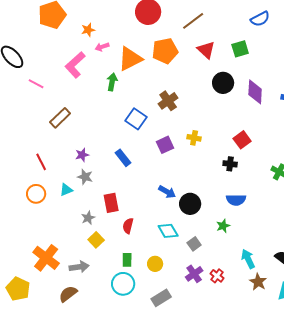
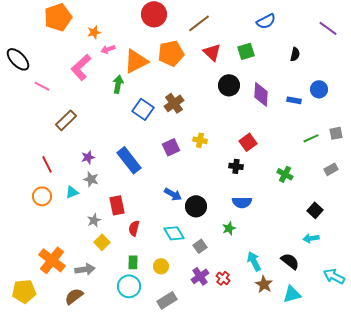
blue square: (136, 119) -> (143, 109), moved
blue rectangle: (123, 158) -> (129, 160), size x1.5
yellow pentagon: (18, 289) -> (24, 291), turned -30

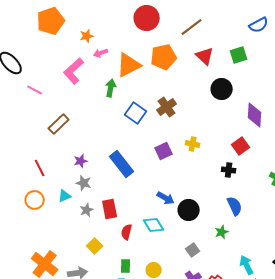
purple diamond: (261, 94) -> (255, 115), moved
blue semicircle: (242, 202) -> (235, 206), turned -114
gray star: (94, 220) -> (87, 210), moved
cyan diamond: (174, 233) -> (154, 225), moved

